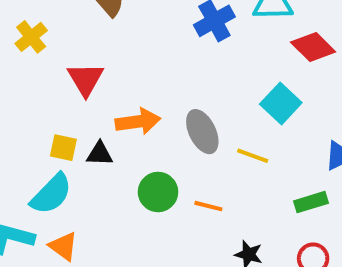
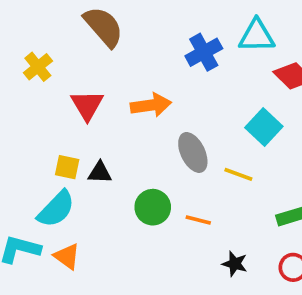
orange arrow: (138, 122) -> (151, 105), moved

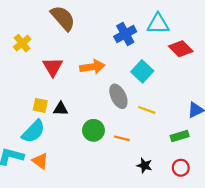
cyan square: (264, 127) -> (142, 71), moved

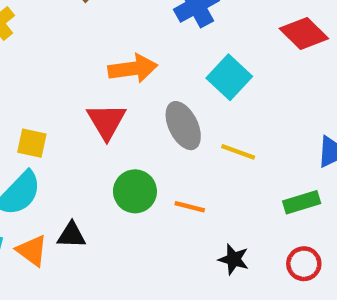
red triangle: (53, 67) -> (106, 121), moved
black triangle: (61, 109) -> (71, 235), moved

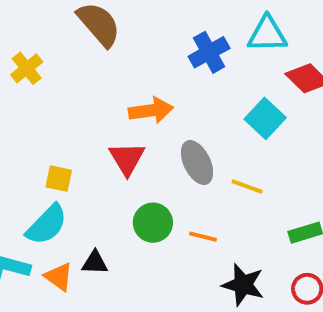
cyan square: (229, 77) -> (265, 118), moved
black star: (234, 259) -> (243, 285), size x1.5

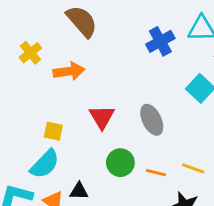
orange arrow: (151, 110) -> (69, 71), moved
yellow line: (247, 187) -> (193, 168), moved

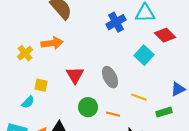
yellow cross: (30, 53) -> (25, 53), moved
cyan semicircle: (45, 164) -> (28, 102), moved, size x0.6
yellow line: (193, 168) -> (139, 97), moved

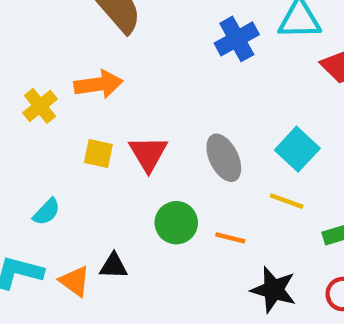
cyan square: (144, 55) -> (297, 149), moved
yellow square: (41, 85) -> (98, 154), moved

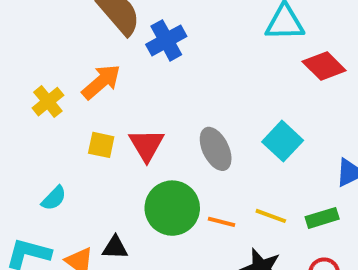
blue cross: (237, 39) -> (166, 40), moved
orange arrow: (98, 84) -> (101, 82), turned -33
yellow line: (287, 201) -> (271, 216), moved
green circle: (176, 223) -> (172, 208), size x1.4

